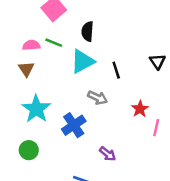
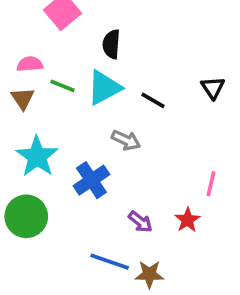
green line: (54, 43) -> (62, 86), moved
black line: (116, 70) -> (153, 100), turned -42
red star: (140, 109) -> (187, 220), moved
green circle: (29, 150) -> (26, 216), size x1.5

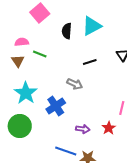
cyan triangle: (104, 88) -> (92, 26), moved
black line: (153, 100) -> (90, 62), turned -48
purple arrow: (140, 222) -> (83, 129), turned -32

